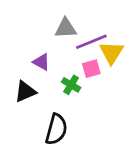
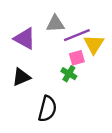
purple triangle: (41, 62) -> (25, 39), moved, size x1.5
green cross: (71, 85) -> (69, 74), moved

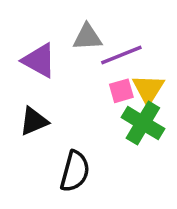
yellow triangle: (94, 44) -> (148, 89), moved
green cross: (69, 74) -> (143, 123), moved, size x1.6

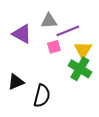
pink square: (121, 91) -> (54, 47), moved
black triangle: (34, 121) -> (16, 82), moved

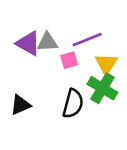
gray triangle: (49, 21) -> (47, 42), moved
black semicircle: (42, 96) -> (73, 104), moved

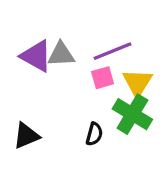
pink square: (69, 60) -> (103, 78), moved
black semicircle: (73, 104) -> (94, 134), size x0.6

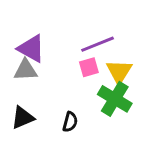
gray triangle: (61, 54) -> (26, 70), moved
black semicircle: (94, 134) -> (70, 122), moved

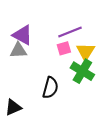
black triangle: (23, 118) -> (13, 107), moved
black semicircle: (70, 122) -> (50, 88), size x1.5

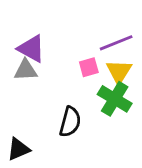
purple line: (70, 32) -> (116, 43), moved

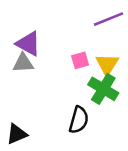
purple line: (116, 43) -> (108, 19), moved
black semicircle: (70, 122) -> (79, 120), moved

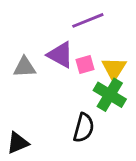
purple line: (108, 19) -> (88, 20), moved
purple triangle: (28, 44) -> (60, 55), moved

